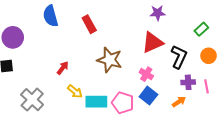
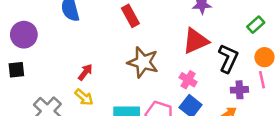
red rectangle: (89, 24) -> (130, 16), moved
pink line: (207, 86) -> (262, 80), moved
yellow arrow: (75, 91) -> (84, 97), moved

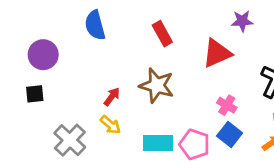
red triangle: (196, 41) -> (217, 53), moved
brown star: (143, 62) -> (157, 85), moved

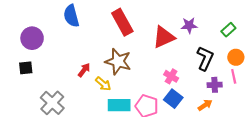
purple star: (242, 21) -> (189, 25), moved
red rectangle: (162, 34) -> (122, 22), size x1.4
yellow arrow: (110, 125) -> (103, 84), moved

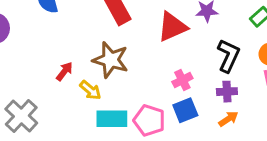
pink cross: (171, 76) -> (182, 80), turned 32
purple cross: (215, 85) -> (227, 92), moved
blue square: (173, 99) -> (185, 110), turned 30

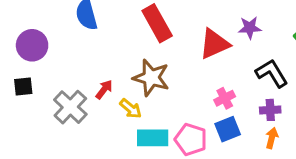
black L-shape: (228, 56) -> (272, 73), turned -56
gray cross: (21, 116) -> (70, 107), moved
orange arrow: (228, 119) -> (272, 138), turned -42

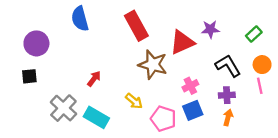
brown star: (151, 78) -> (153, 65), moved
gray cross: (70, 107) -> (63, 108), moved
yellow arrow: (131, 109) -> (134, 101), moved
cyan rectangle: (153, 138) -> (96, 117), moved, turned 30

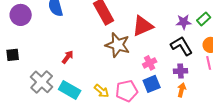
purple star: (210, 29) -> (184, 22), moved
purple circle: (36, 43) -> (21, 15), moved
yellow arrow: (134, 101) -> (102, 91), moved
pink pentagon: (163, 119) -> (127, 91), turned -30

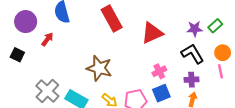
brown star: (118, 45) -> (99, 68), moved
black square: (13, 55) -> (17, 55), moved, turned 32
red arrow: (68, 57) -> (47, 39), moved

